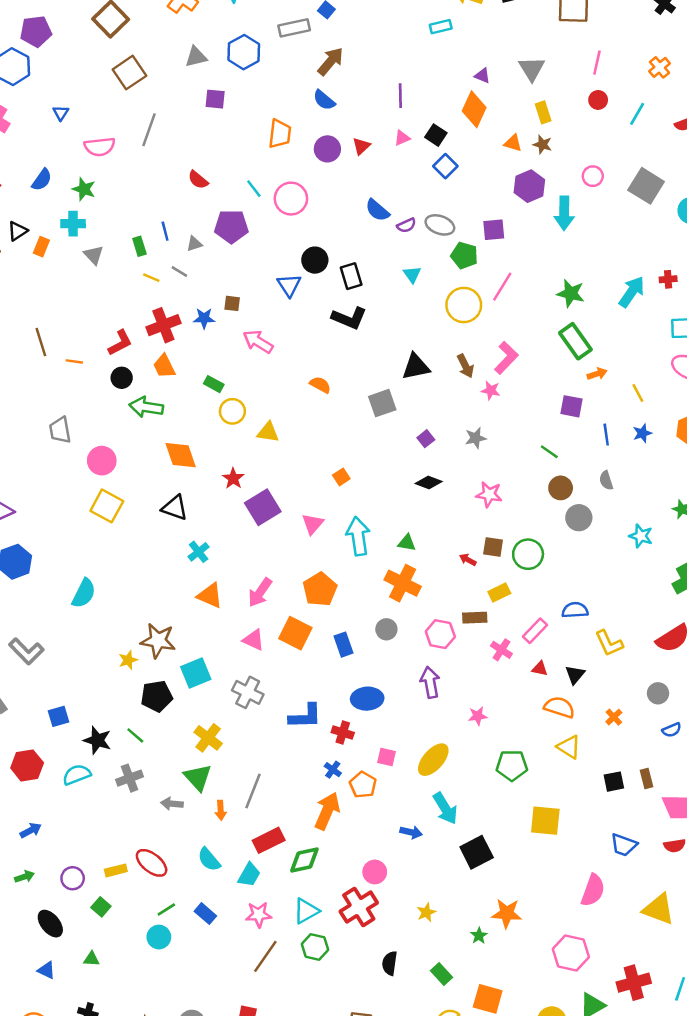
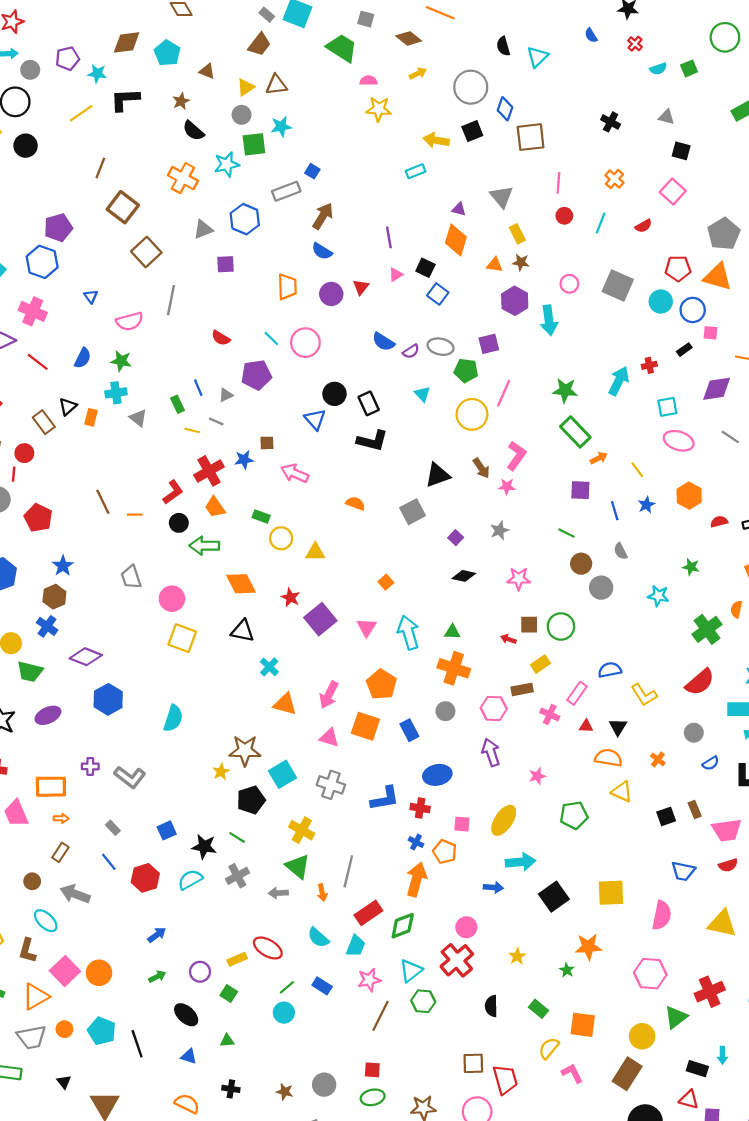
cyan arrow: (445, 808) -> (521, 862), turned -56
yellow square: (545, 821) -> (611, 893), moved

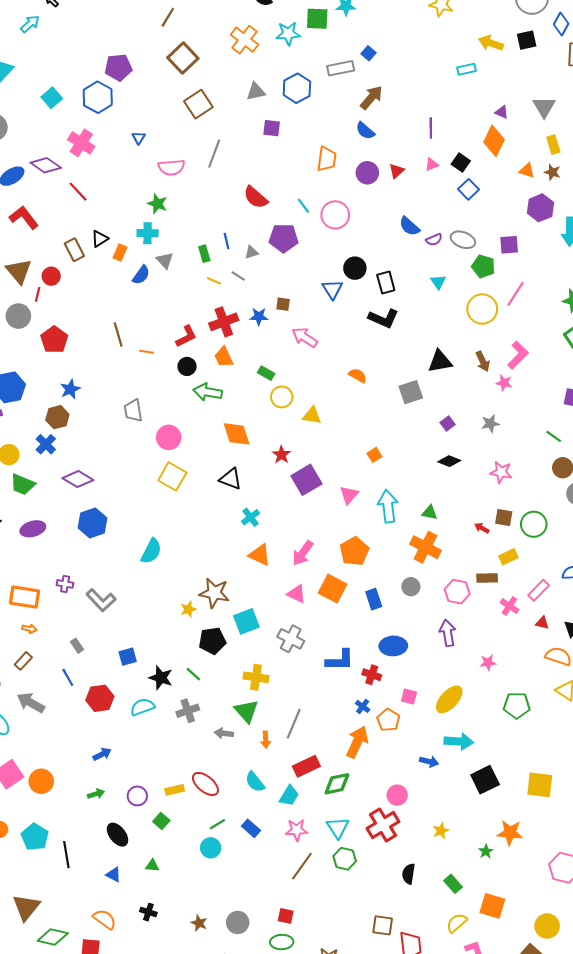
red semicircle: (221, 338) -> (256, 197), size x1.4
blue semicircle: (83, 358) -> (141, 275), moved
yellow cross: (302, 830) -> (256, 677), turned -30
cyan triangle: (411, 971) -> (338, 828), turned -35

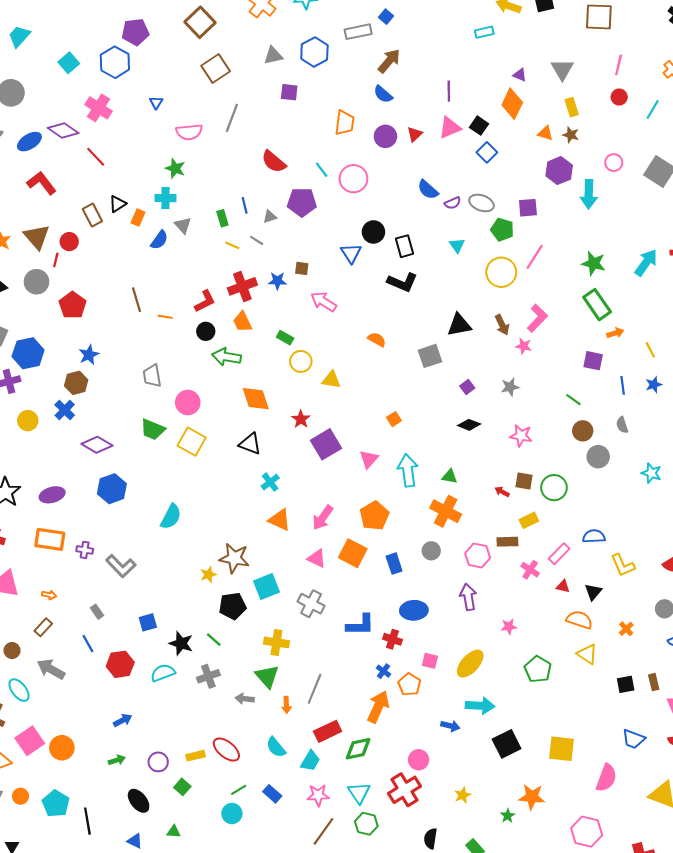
pink triangle: (432, 164) -> (450, 128), size x1.6
green trapezoid: (23, 484) -> (153, 429), moved
orange rectangle: (25, 597) -> (50, 539), moved
green pentagon: (517, 705) -> (538, 669), turned 30

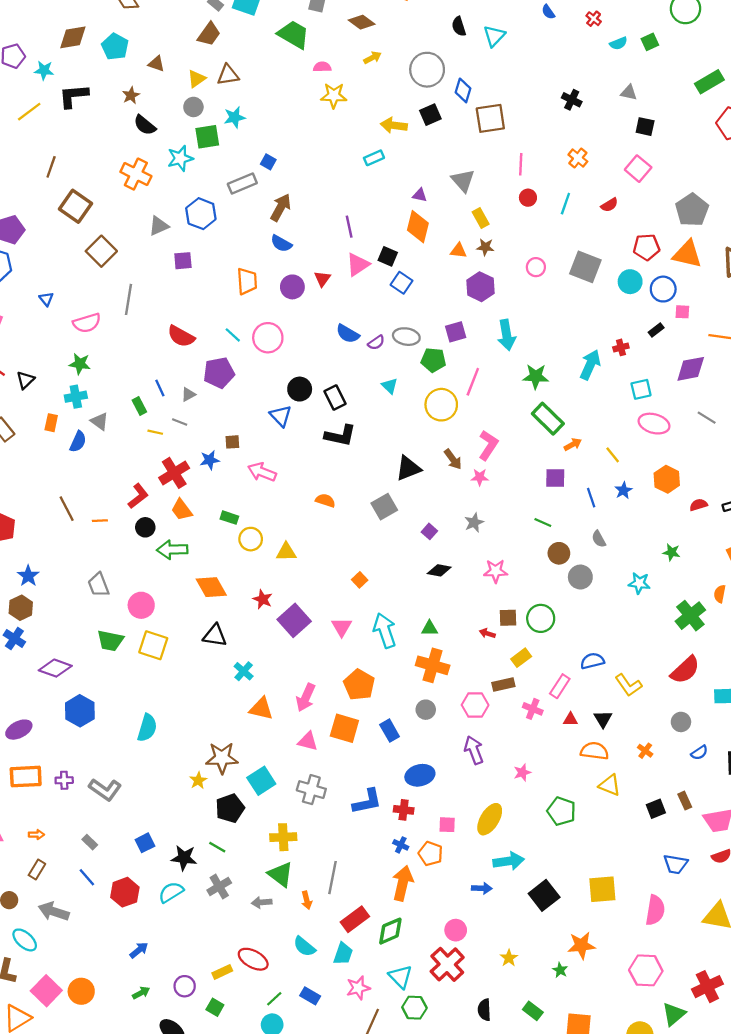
cyan arrow: (589, 194) -> (507, 335), moved
black triangle: (118, 204) -> (25, 380), moved

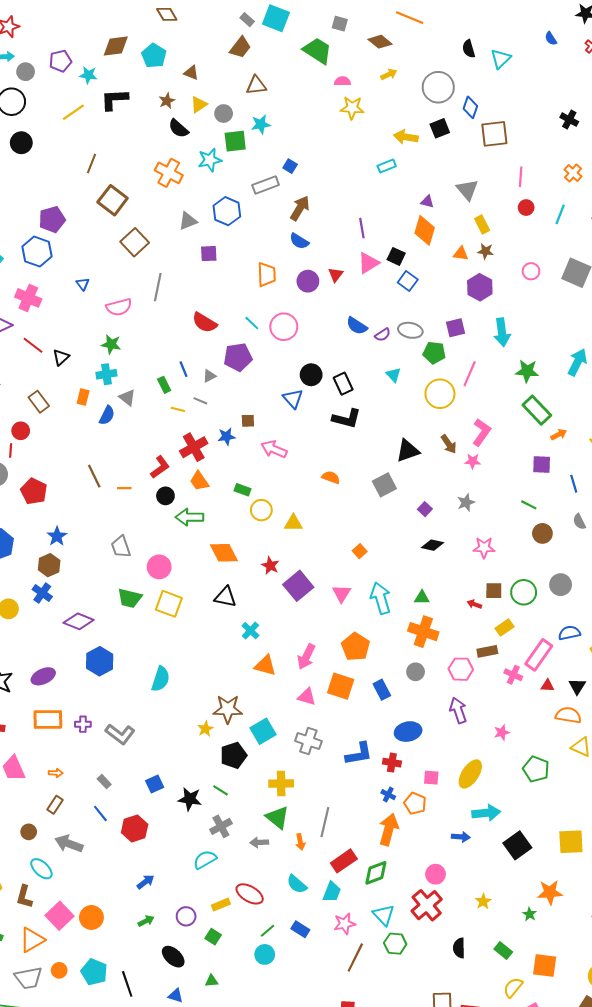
yellow triangle: (197, 79) -> (199, 105), moved
gray circle: (580, 577) -> (561, 585), moved
pink rectangle: (560, 686) -> (539, 655), size x1.4
cyan semicircle: (171, 892) -> (205, 860), moved

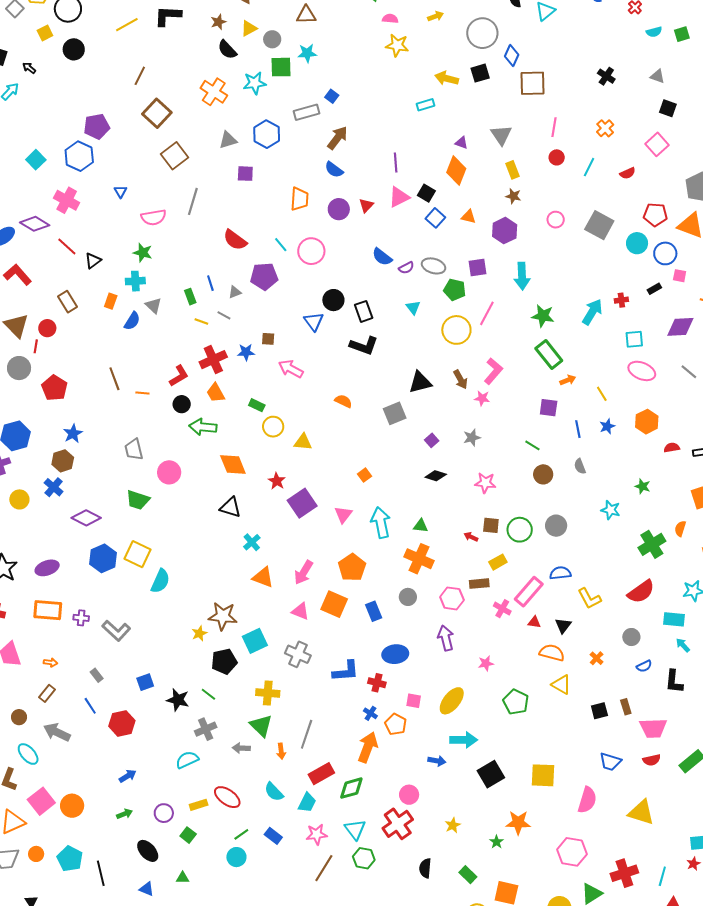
orange triangle: (461, 254) -> (469, 217), moved
yellow square: (169, 604) -> (137, 554), moved

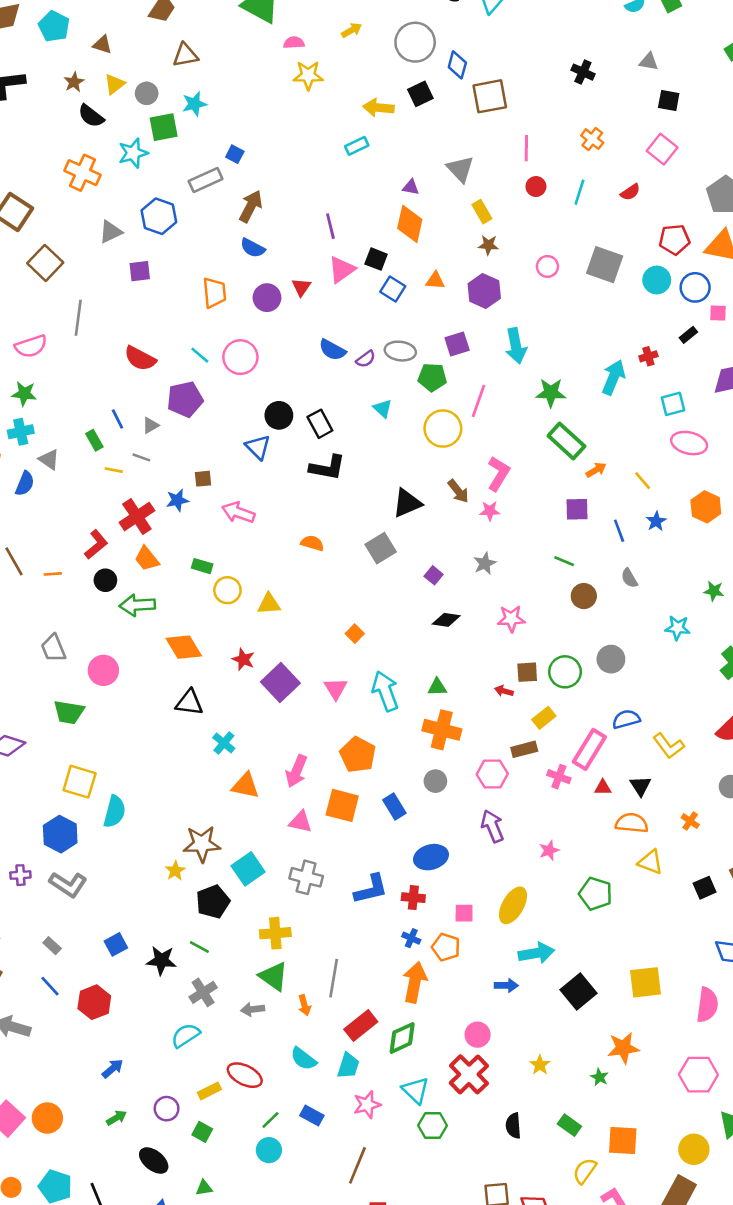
blue hexagon: (103, 558) -> (60, 834), moved
brown line: (324, 868) -> (357, 1165), moved

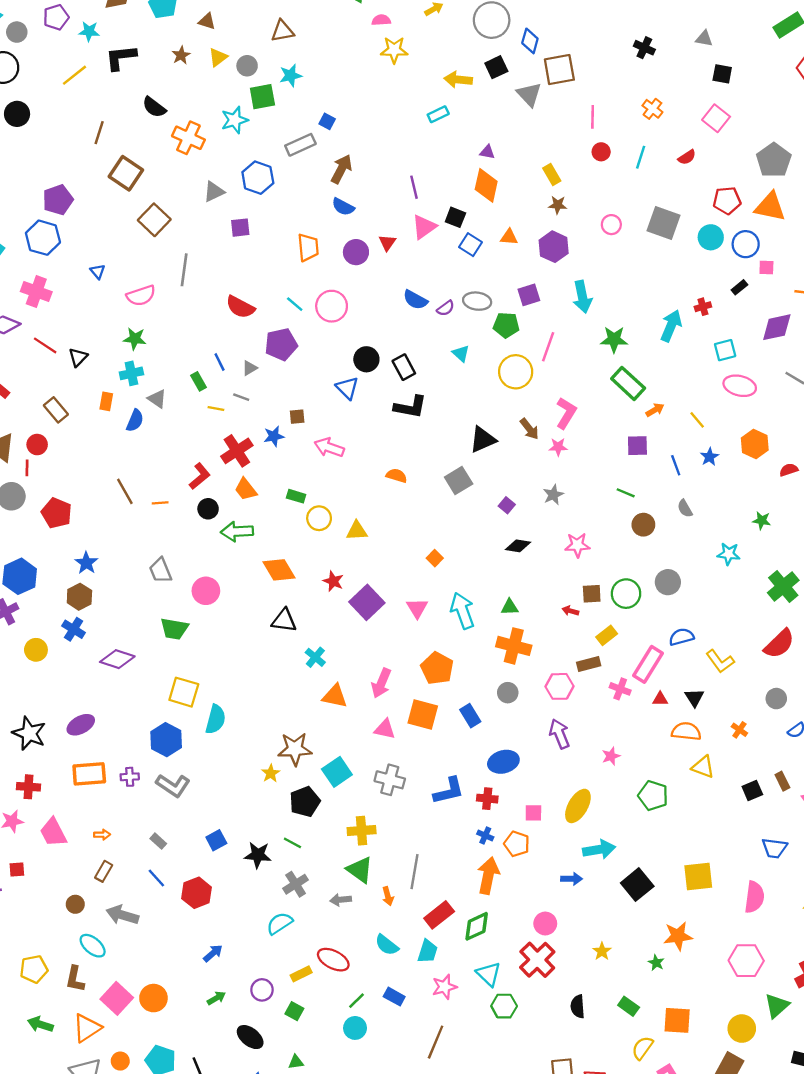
black semicircle: (91, 116) -> (154, 107), moved
gray triangle: (460, 169) -> (529, 94), moved

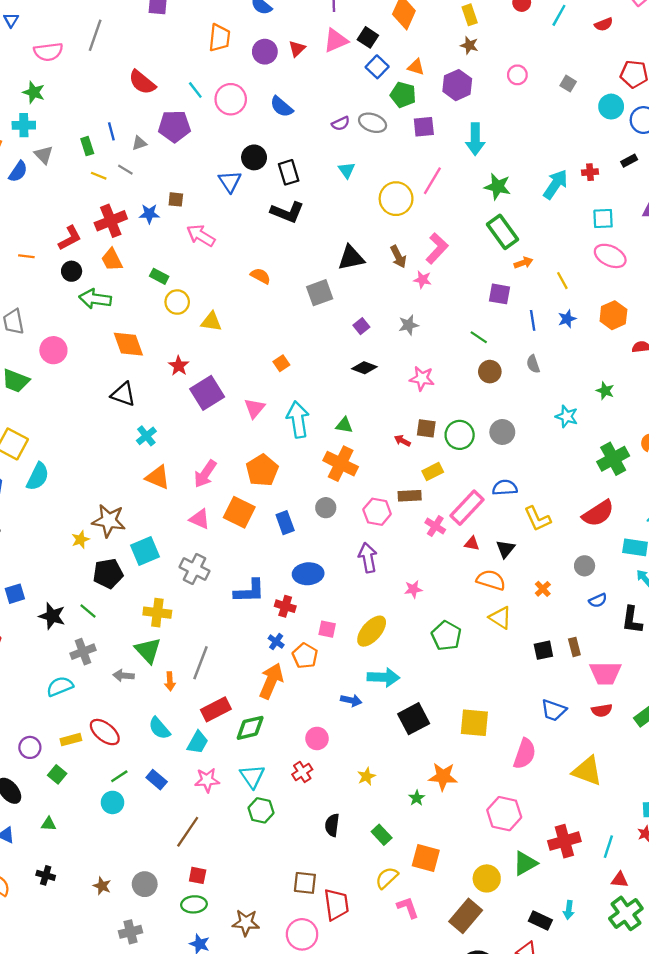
gray square: (663, 223) -> (568, 84), size x0.5
blue semicircle: (415, 300) -> (282, 107), moved
green pentagon: (506, 325) -> (403, 95), moved
red cross: (537, 960) -> (302, 772), size x0.6

